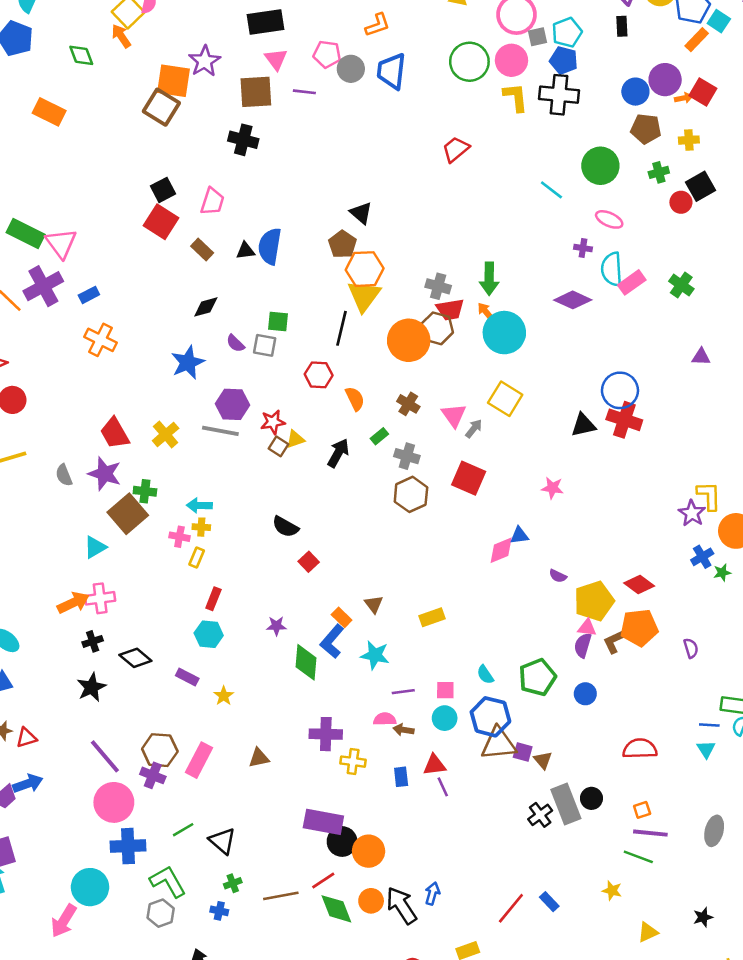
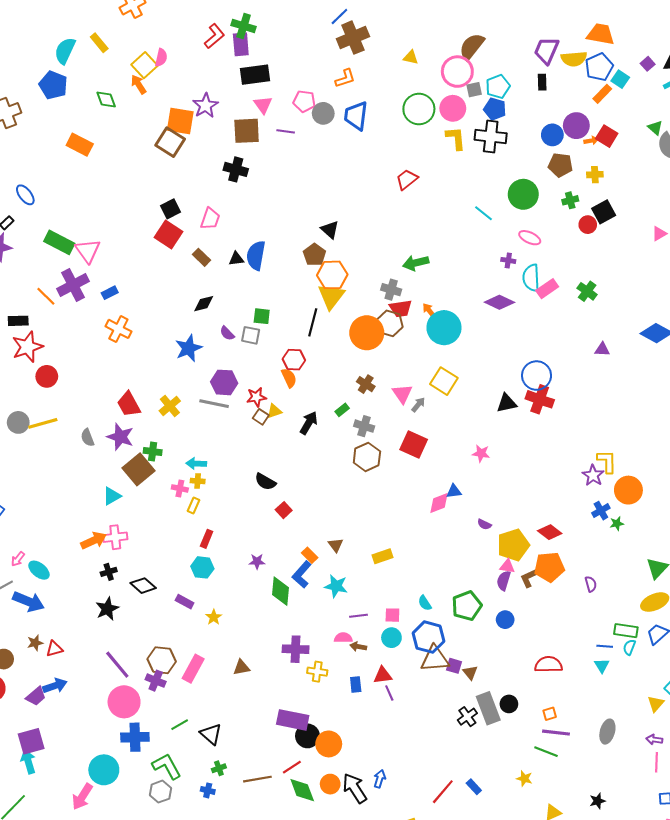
green arrow: (489, 279) -> (416, 263), moved, turned 75
orange semicircle: (355, 399) -> (289, 378), moved

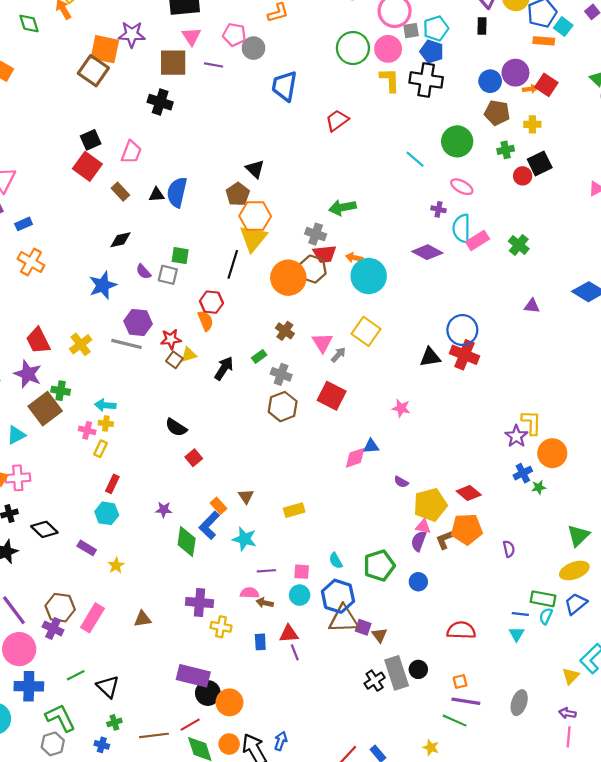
orange rectangle: (602, 94) -> (544, 41), turned 48
purple star: (205, 106) -> (132, 34), turned 30
blue trapezoid: (356, 116) -> (284, 86), moved
orange arrow: (429, 311) -> (354, 258), turned -42

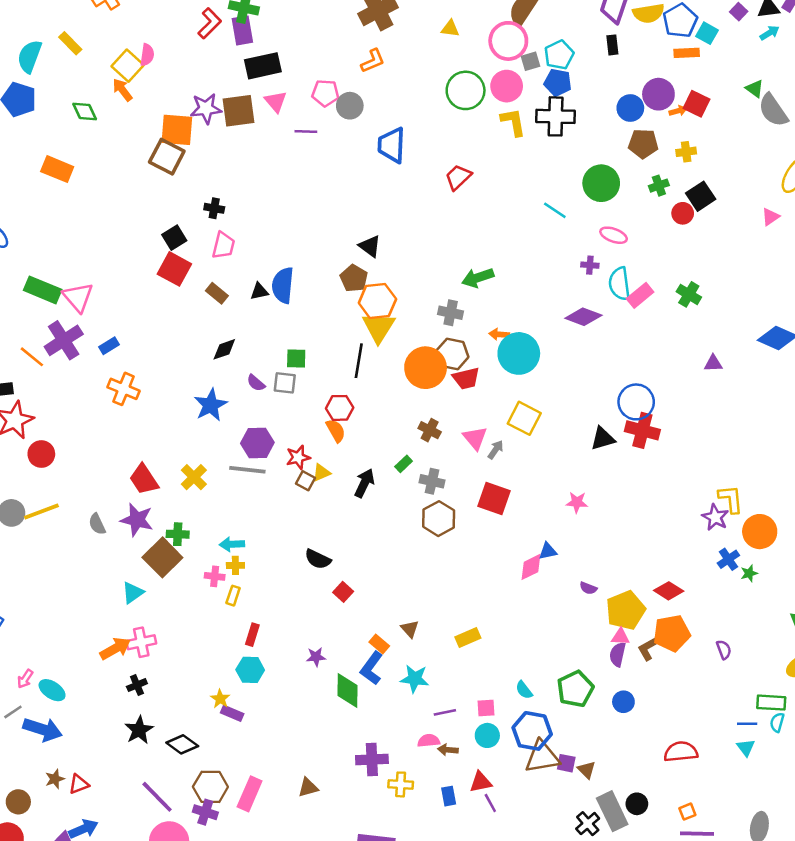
brown square: (173, 63) -> (239, 111), moved
black cross: (160, 102) -> (214, 208), moved, size x0.7
red trapezoid: (325, 254) -> (466, 378), moved
black diamond: (44, 529) -> (182, 744), moved
yellow star: (116, 565) -> (220, 699), moved

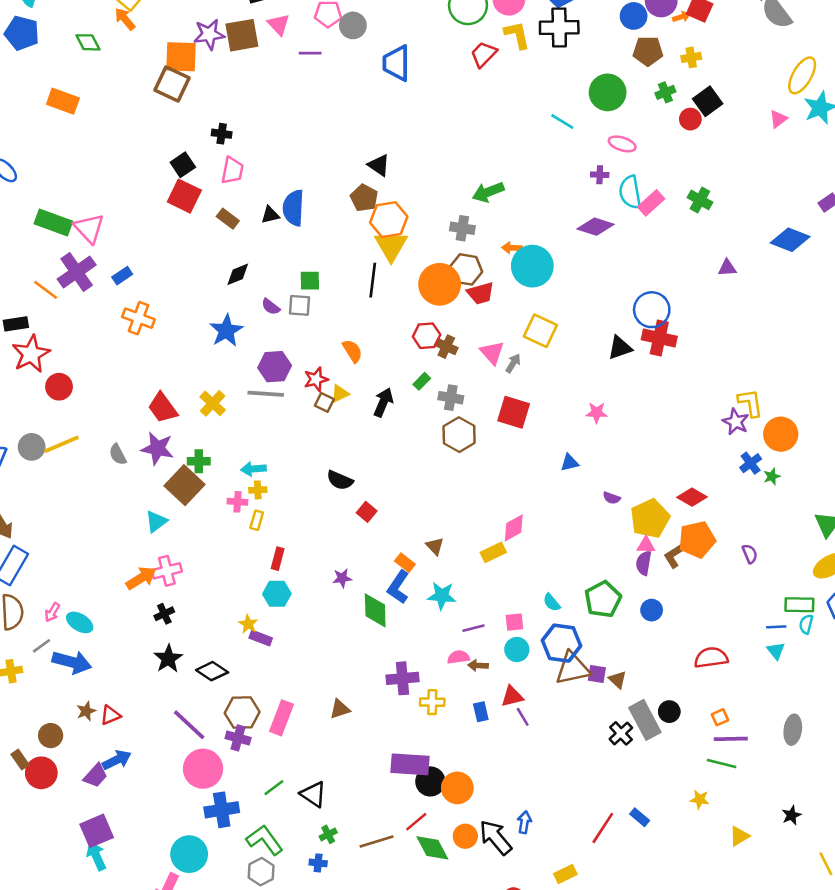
red trapezoid: (458, 177) -> (484, 54), moved
red hexagon: (340, 408) -> (427, 336), moved
pink diamond: (531, 567) -> (514, 528), moved

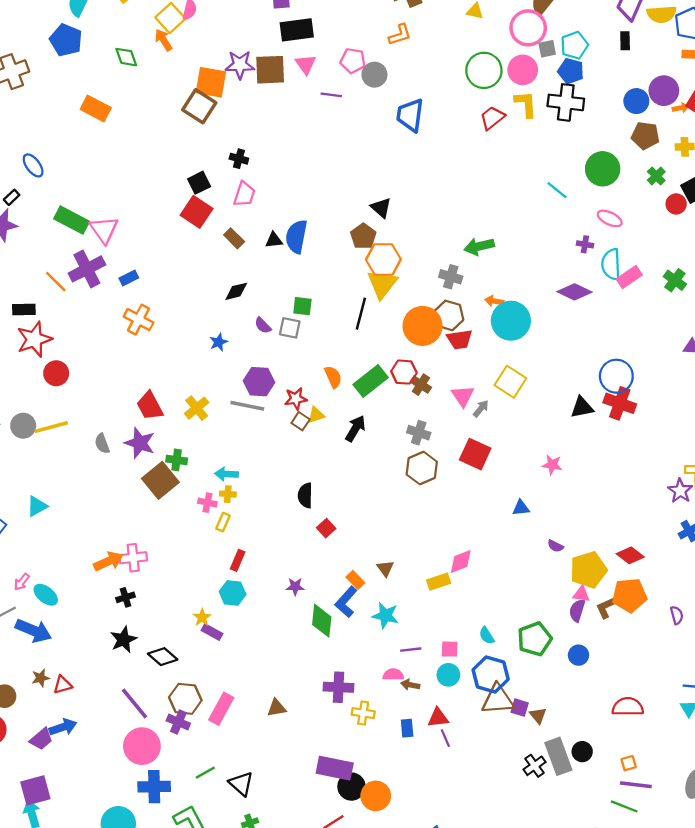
green cross: (665, 92) -> (656, 176), turned -30
blue star: (226, 331) -> (219, 342), size x0.6
green rectangle: (422, 381) -> (371, 381), moved, size x2.0
black semicircle: (340, 480) -> (305, 495), turned 60
cyan triangle: (156, 521) -> (37, 506), moved

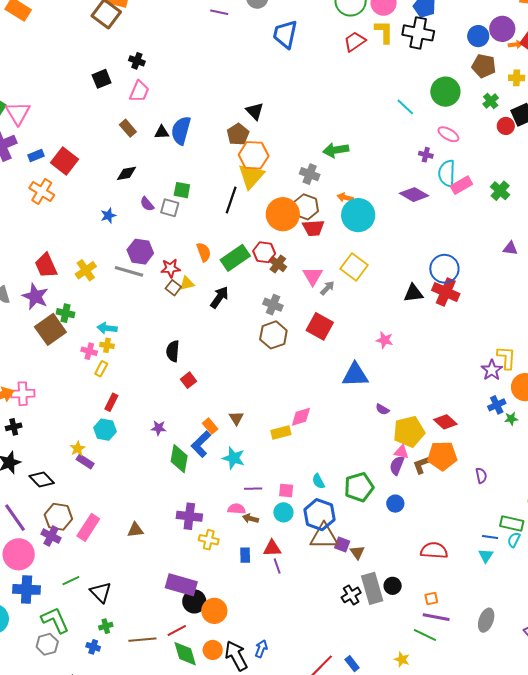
red square: (197, 212) -> (65, 161), moved
blue triangle: (521, 508) -> (355, 375), size x1.8

